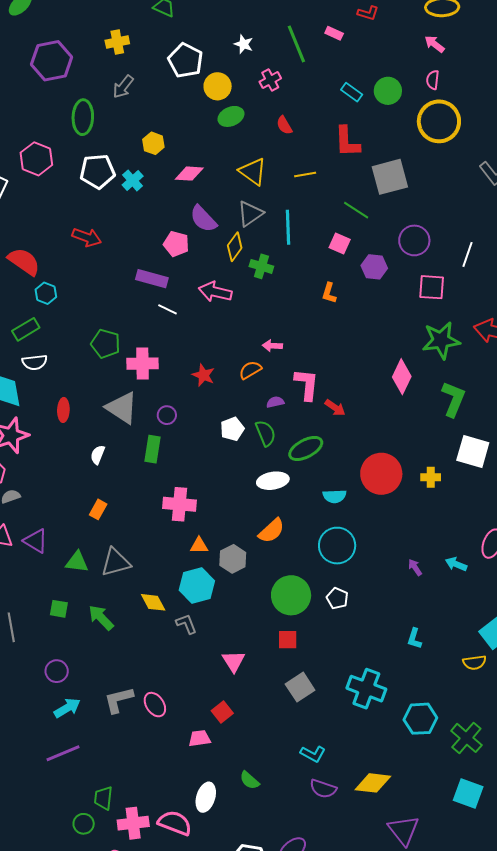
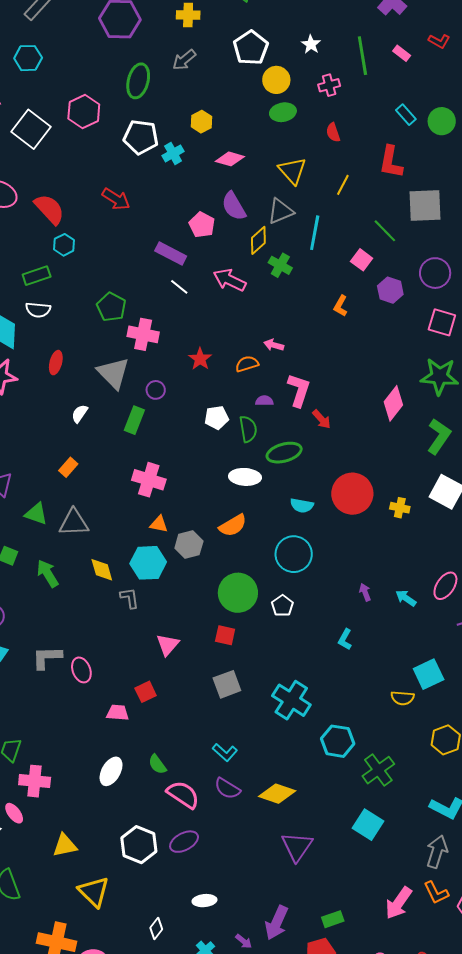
yellow line: (305, 174) -> (343, 185), turned -65
cyan L-shape: (414, 639) -> (345, 639), moved
pink semicircle: (175, 823) -> (183, 795), moved

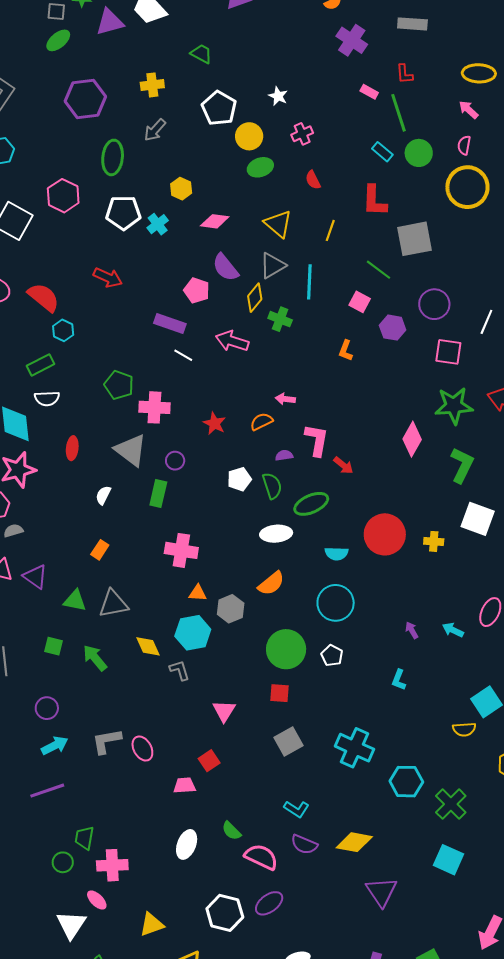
red L-shape: (439, 41) -> (405, 74), turned 65
green line: (362, 56) -> (398, 113), moved

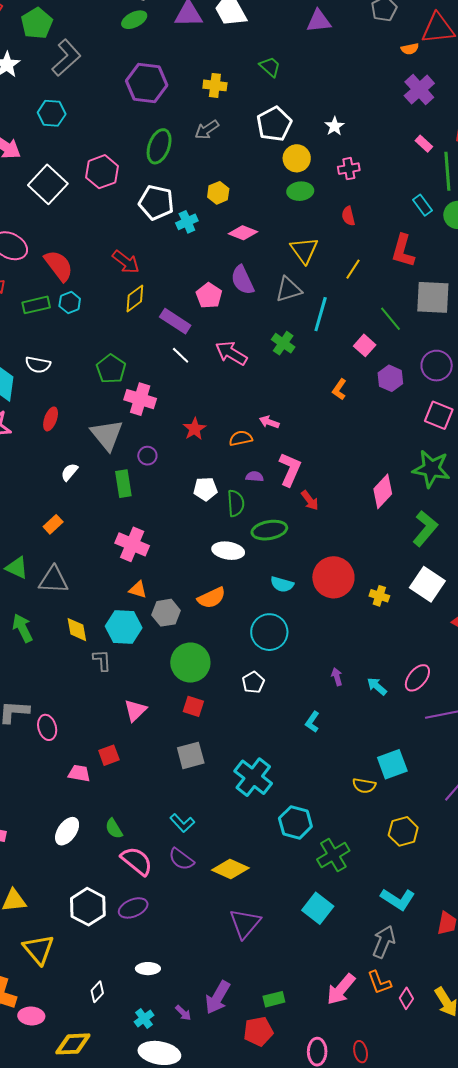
yellow diamond: (255, 298) -> (135, 298), moved
green rectangle: (41, 365) -> (36, 305), moved
green rectangle: (158, 494) -> (123, 484), turned -36
green circle: (286, 649) -> (190, 663), moved

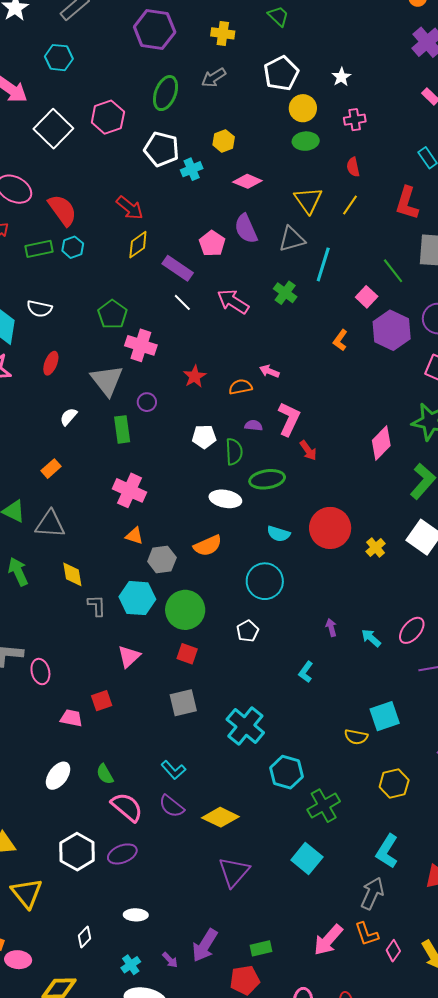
yellow line: (353, 269) -> (350, 205), moved
purple hexagon: (390, 378) -> (392, 330), size x1.5
yellow cross: (379, 596) -> (376, 547), turned 30
cyan hexagon: (124, 627) -> (137, 598), moved
cyan L-shape: (398, 899) -> (387, 851), turned 88

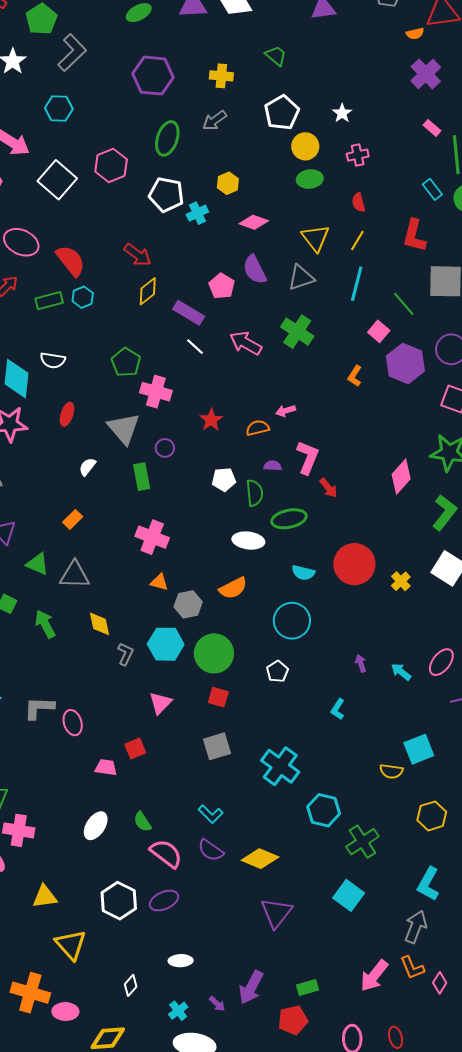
cyan line: (323, 264) -> (357, 284), moved
green cross: (285, 293) -> (297, 332), size x1.4
pink arrow: (269, 371) -> (286, 411), turned -36
gray L-shape: (97, 606) -> (125, 654), turned 30

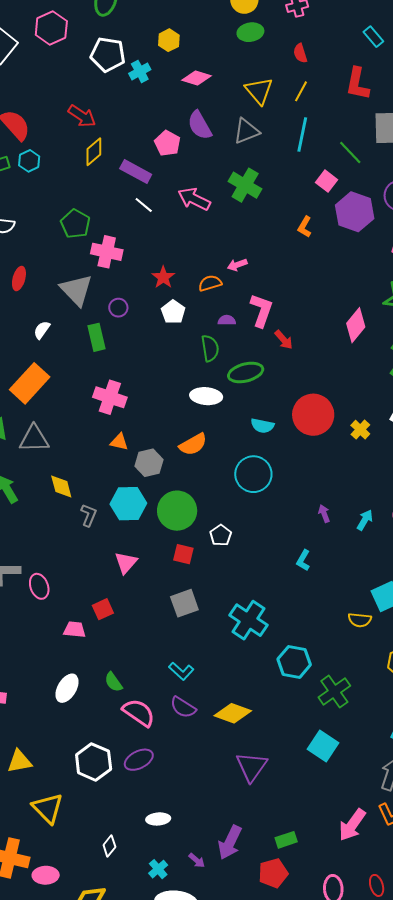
white pentagon: (224, 480) -> (173, 312), moved, turned -30
orange rectangle: (73, 519) -> (30, 383), size x2.0
white pentagon: (277, 671) -> (221, 535), moved
cyan arrow: (401, 672) -> (365, 520), turned 85

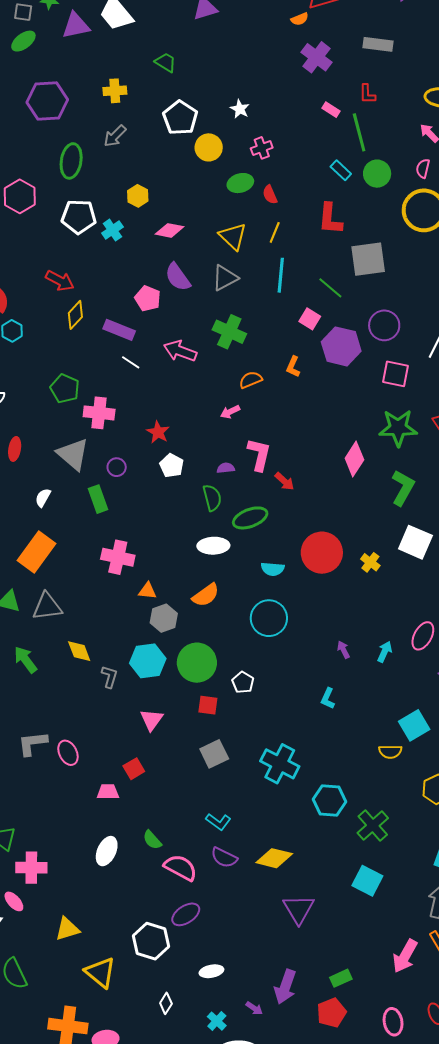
green ellipse: (250, 32) -> (240, 183), moved
orange semicircle: (210, 283) -> (251, 380), moved
orange triangle: (119, 442) -> (147, 591), moved
white hexagon: (94, 762) -> (151, 941), moved

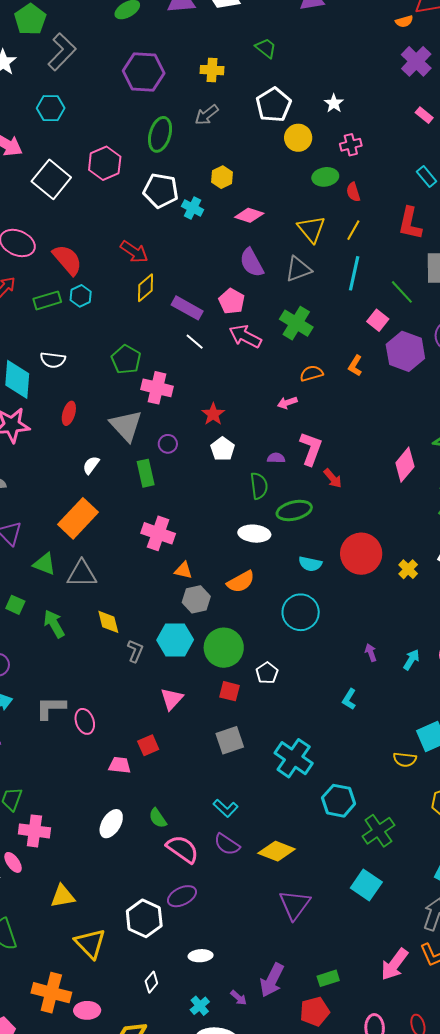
cyan cross: (112, 230) -> (193, 208), turned -35
pink pentagon: (148, 299) -> (232, 301), moved

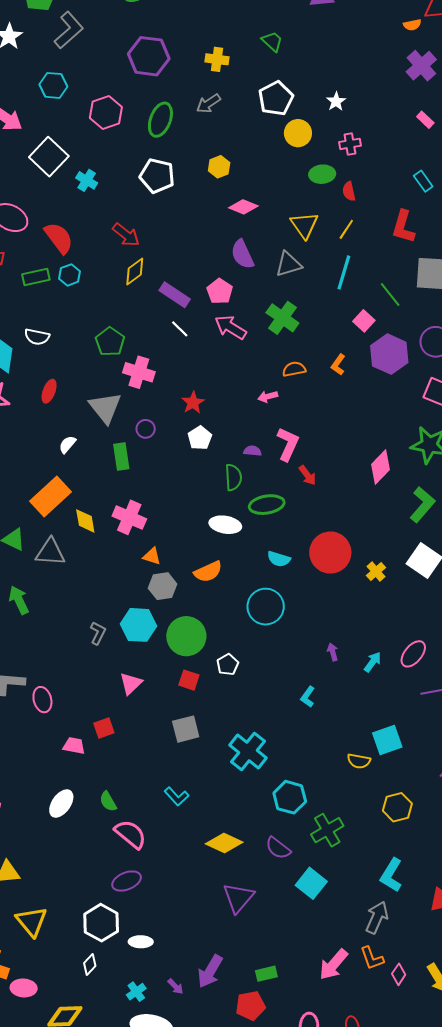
pink hexagon: (105, 163) -> (106, 113), moved
cyan cross: (193, 208) -> (87, 180), moved
yellow diamond: (108, 622) -> (85, 521), moved
purple semicircle: (227, 844) -> (278, 848), moved
white hexagon: (144, 918) -> (101, 923), moved

